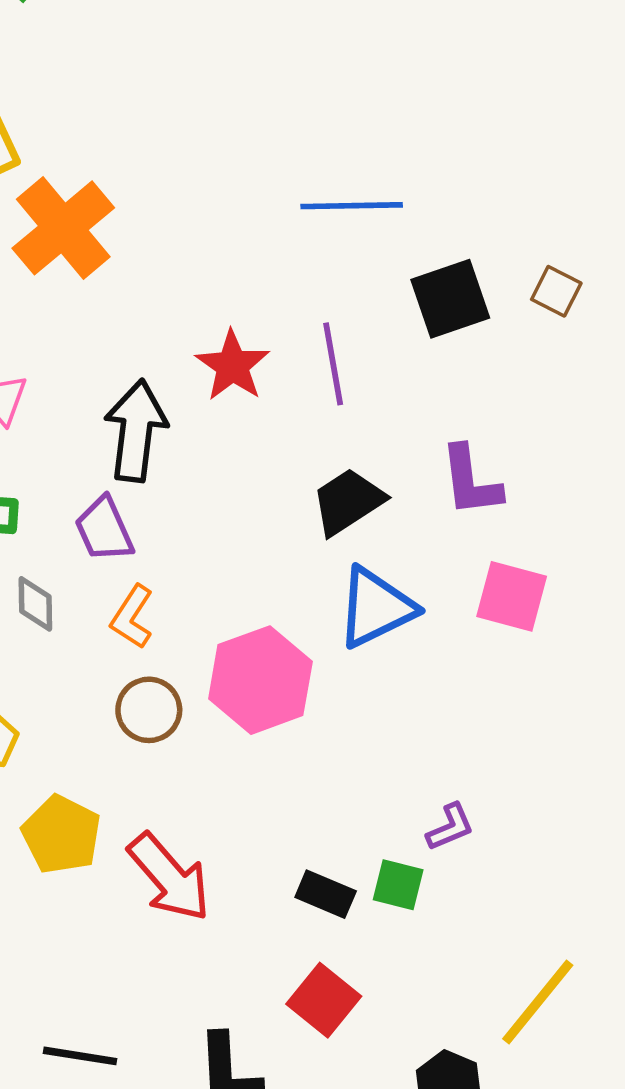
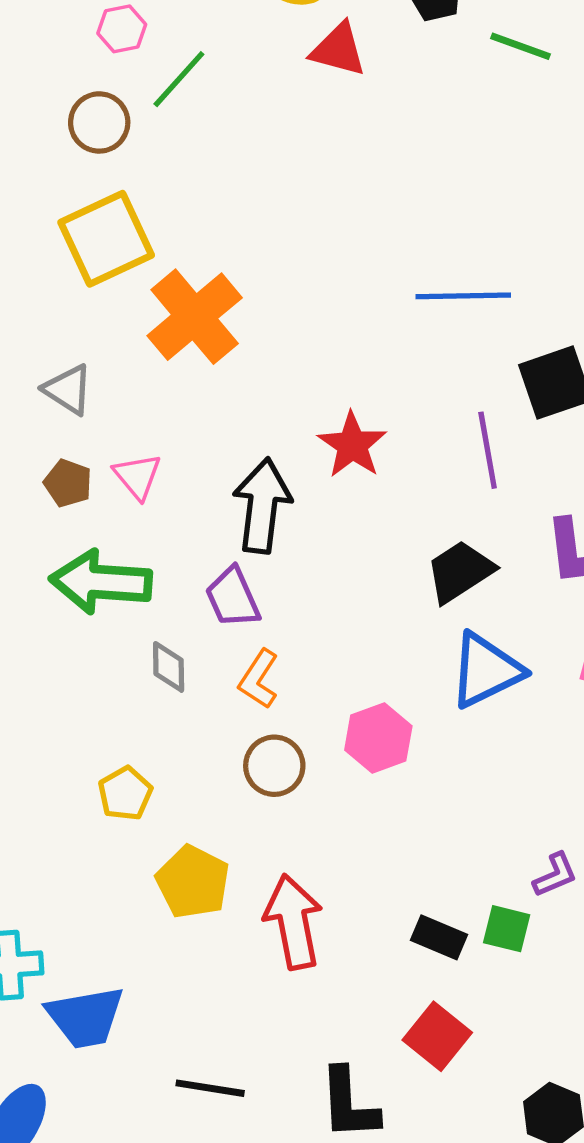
purple line: (333, 364) -> (488, 450), moved
pink hexagon: (260, 680) -> (378, 738), size x0.7
red arrow: (169, 877) -> (293, 922), turned -150

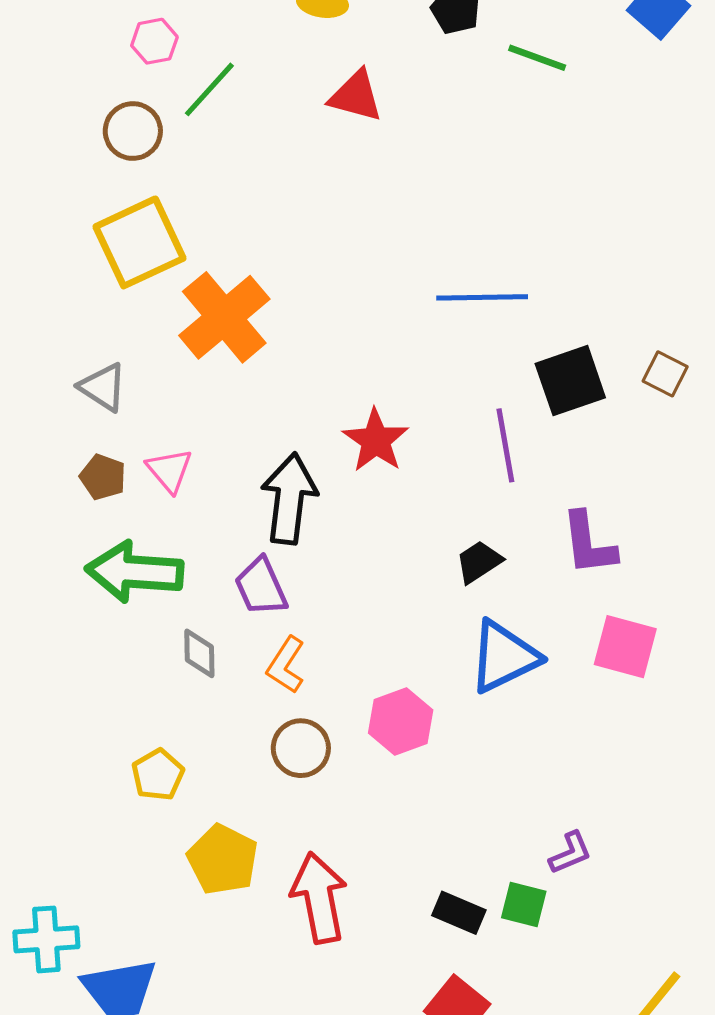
red triangle: (338, 50) -> (356, 96), moved
black trapezoid: (460, 572) -> (479, 562), size x0.7

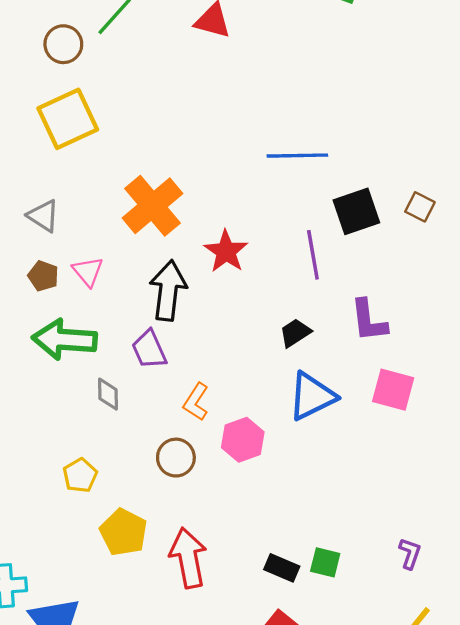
orange cross: (224, 317) -> (153, 206), moved
orange L-shape: (286, 665) -> (196, 402), moved
purple L-shape: (570, 853) -> (410, 553), moved, turned -48

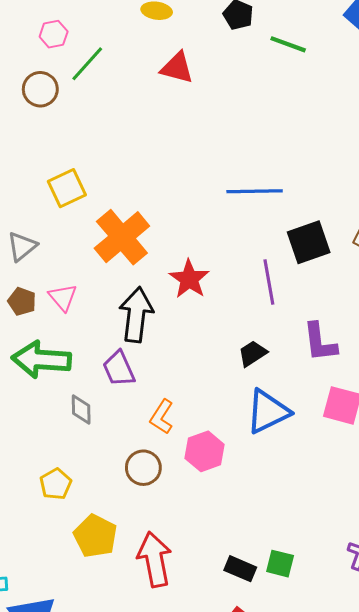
yellow square: (68, 119) -> (67, 188), moved, size x0.7
gray triangle: (43, 216) -> (22, 246), turned 48

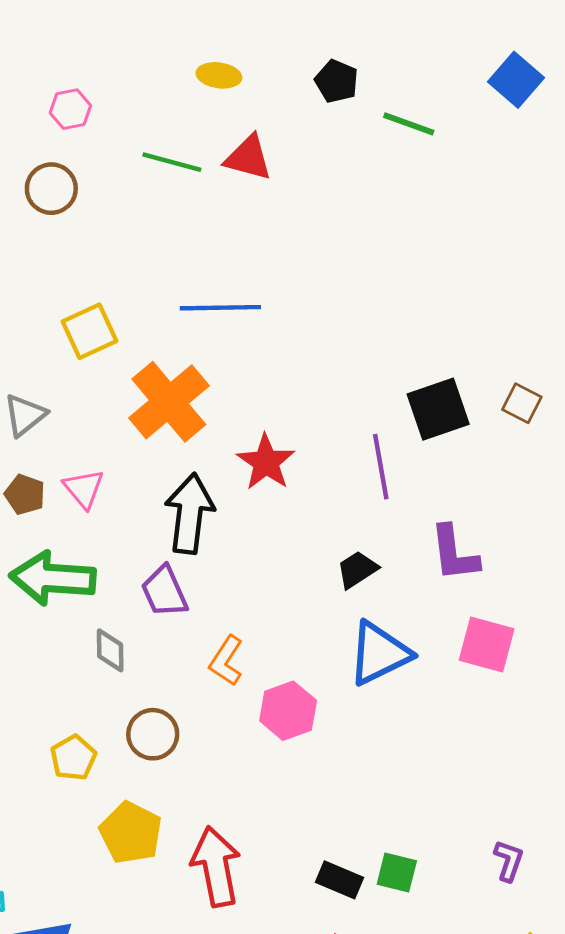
green line: (87, 64) -> (172, 162), moved, turned 63
blue line: (255, 191) -> (220, 308), moved
brown circle: (143, 468) -> (153, 734), moved

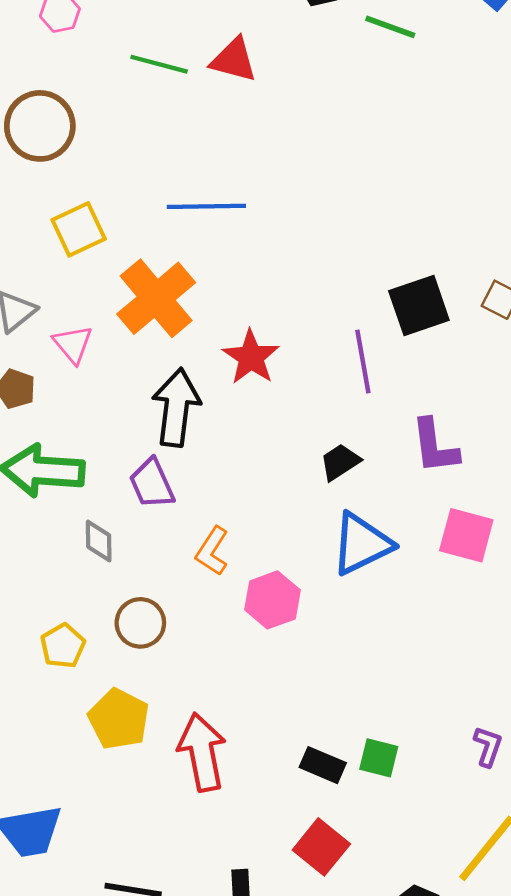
brown circle: (51, 189) -> (40, 126), moved, size x1.4
pink triangle: (84, 489) -> (73, 344), moved

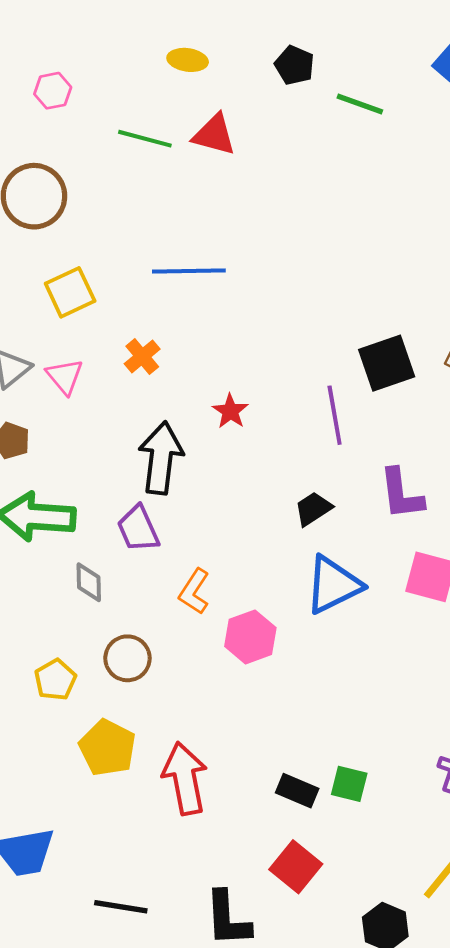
orange cross: (156, 298) -> (142, 356), size x0.5
pink triangle: (73, 344) -> (65, 376), moved
red star: (251, 357) -> (230, 411), size x0.7

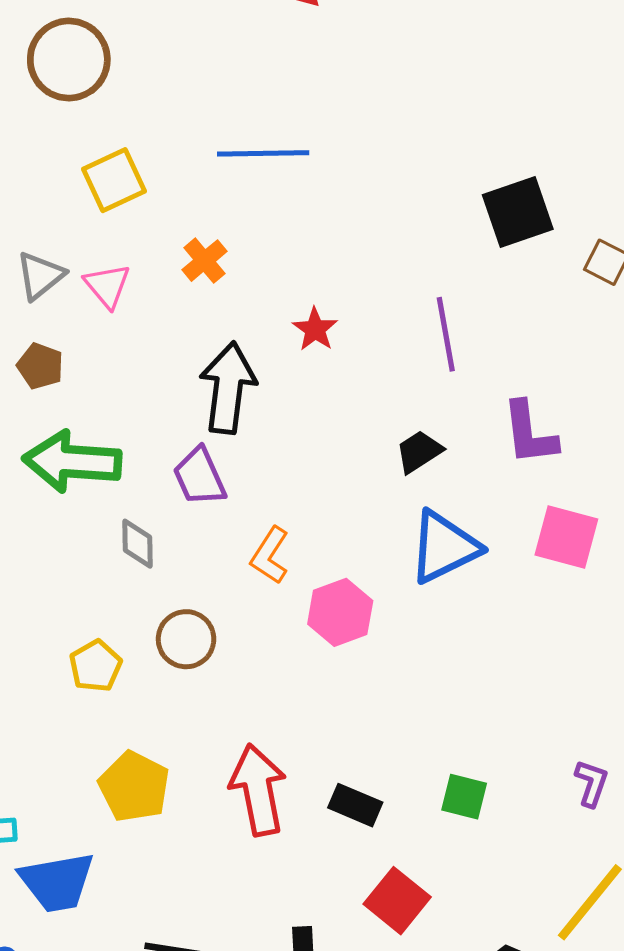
black square: (387, 363) -> (518, 212), moved
yellow pentagon: (107, 748) -> (134, 787), moved
black rectangle: (297, 791) -> (355, 805), moved

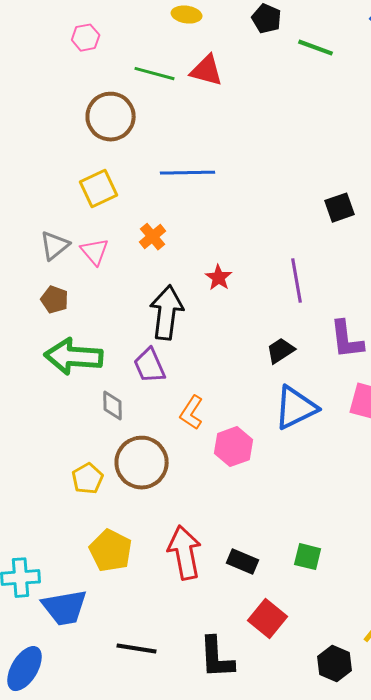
brown circle: (69, 59) -> (111, 117), moved
black square: (518, 212) -> (340, 208), size x0.7
brown circle: (186, 639) -> (142, 463), size x1.5

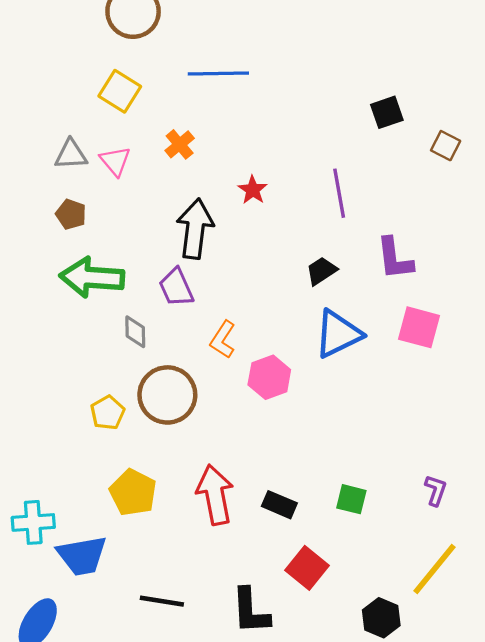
yellow square: (99, 189) -> (120, 91), turned -33
gray triangle: (55, 246) -> (71, 154), turned 36

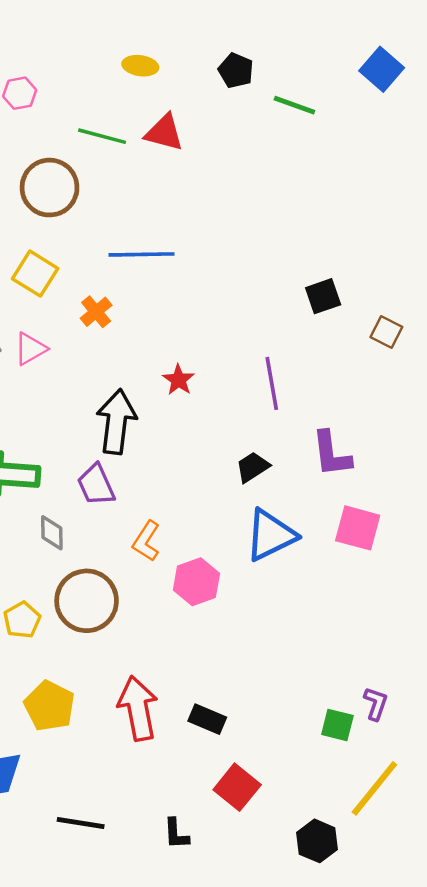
orange cross: (180, 144) -> (96, 312), moved
pink triangle: (115, 161) -> (30, 349), turned 40
green square: (351, 499) -> (337, 725), moved
black L-shape: (251, 611) -> (176, 834), size x0.6

